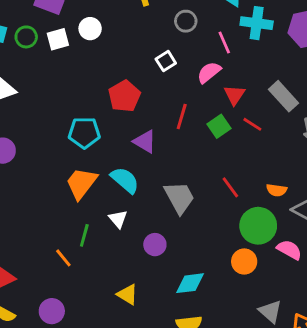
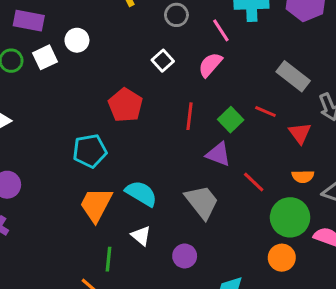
red triangle: (234, 95) -> (300, 133), moved
purple triangle: (145, 142) -> (218, 154), moved

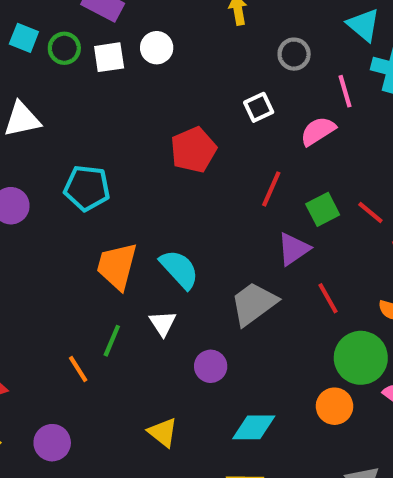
cyan pentagon: (90, 151) -> (87, 188), moved
purple triangle: (218, 154) -> (294, 249), turned 48
gray trapezoid: (202, 202) -> (254, 304), turned -105
orange trapezoid: (96, 205) -> (117, 266), turned -30

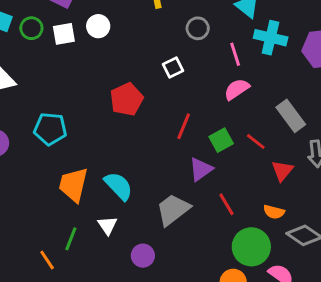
pink semicircle: (318, 131) -> (237, 89), moved

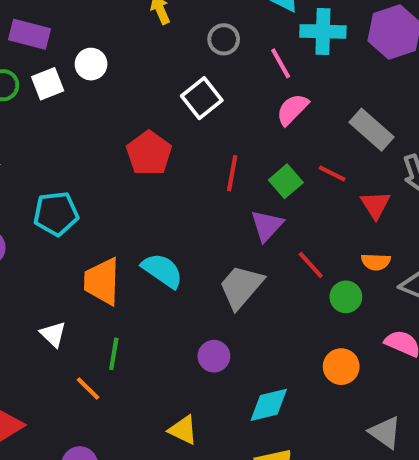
white square: (173, 67) -> (202, 98), size x1.4
white triangle: (107, 225) -> (53, 334), moved
green circle: (251, 247) -> (346, 297), moved, size x0.6

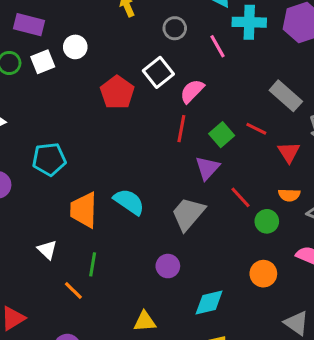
pink semicircle: (292, 109) -> (192, 91), moved
red pentagon: (149, 153) -> (117, 93), moved
yellow triangle: (183, 430) -> (145, 321), turned -30

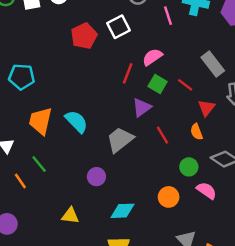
pink semicircle: (192, 91) -> (152, 57), moved
green square: (222, 135) -> (158, 84), turned -30
orange semicircle: (289, 195) -> (196, 132), moved, turned 56
green circle: (267, 221) -> (189, 167), moved
green line: (93, 264) -> (39, 164), turned -60

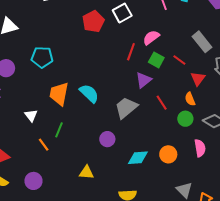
green line: (39, 164) -> (59, 130), turned 63
green circle: (189, 167) -> (185, 119), moved
pink semicircle: (207, 191) -> (200, 148), turned 48
cyan diamond: (123, 211) -> (138, 158), moved

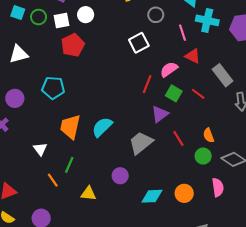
red pentagon: (93, 21) -> (73, 45), moved
red triangle: (198, 79) -> (193, 56), moved, turned -42
cyan semicircle: (89, 93) -> (102, 127), turned -90
yellow triangle: (86, 172) -> (88, 194), moved

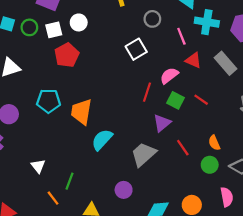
gray rectangle: (223, 75) -> (226, 63), moved
orange trapezoid: (70, 127) -> (81, 112), moved

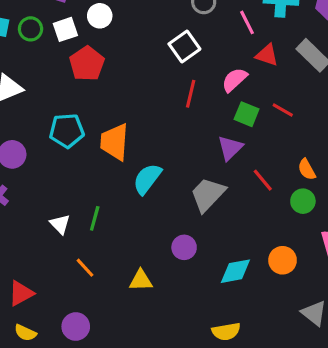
red line: (147, 92) -> (191, 94), moved
green line: (70, 181) -> (95, 218), moved

